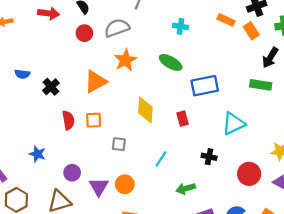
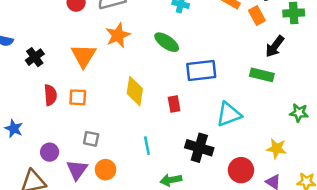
orange triangle: (96, 82) -> (84, 56), turned -35
gray square: (119, 144) -> (91, 139), moved
black cross: (209, 157) -> (199, 148), size x1.6
cyan line: (161, 159) -> (147, 146), turned -49

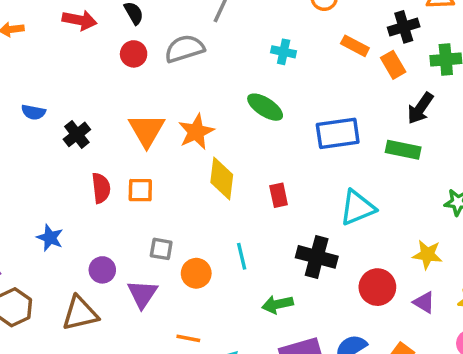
orange star: (118, 35) -> (196, 132), moved
blue rectangle: (201, 70) -> (338, 133), moved
orange circle: (105, 170) -> (196, 273), moved

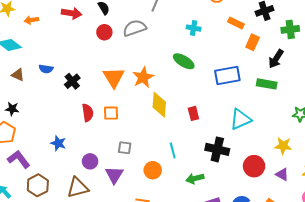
orange rectangle: (393, 65) -> (253, 42), moved, turned 56
orange circle: (196, 273) -> (153, 170), moved

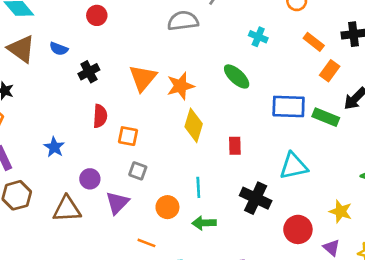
red circle: (104, 32) -> (97, 15), moved
brown triangle: (18, 75) -> (21, 49), size x1.6
green rectangle: (267, 84) -> (326, 117), moved
orange square: (111, 113) -> (128, 136), moved
green arrow: (195, 178) -> (204, 223), moved

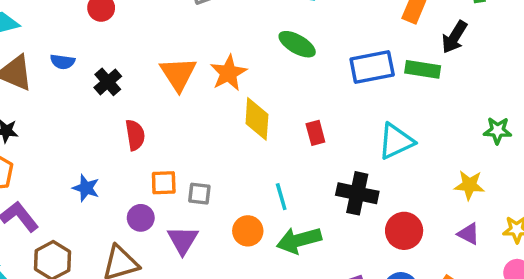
orange square: (128, 136) -> (164, 183), moved
green arrow: (204, 223) -> (299, 240), size x1.4
red circle: (298, 229) -> (404, 231), moved

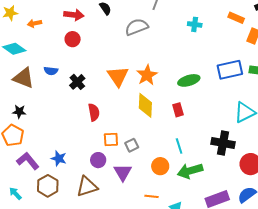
green ellipse: (297, 44) -> (189, 80), moved, turned -45
yellow diamond: (257, 119) -> (145, 105), moved
red rectangle: (315, 133) -> (178, 110), moved
blue star: (86, 188) -> (59, 158), moved
gray square: (199, 194) -> (132, 145), turned -32

